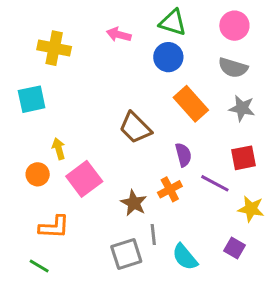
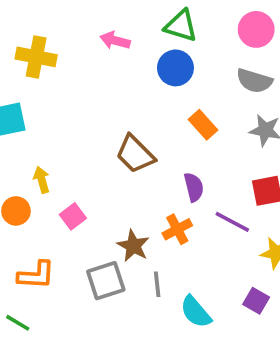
orange rectangle: (191, 104) -> (203, 125), size x0.7
pink square: (84, 179) -> (73, 216), size x0.6
gray square: (126, 254) -> (106, 281), moved

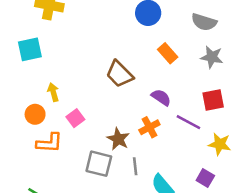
purple semicircle: (194, 187) -> (161, 97), turned -42
orange L-shape: (36, 275) -> (49, 143), moved
gray square: (106, 281) -> (99, 164), turned 32

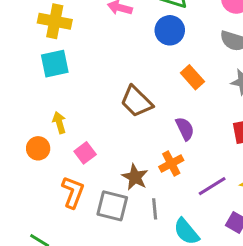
cyan square: (30, 49) -> (55, 64), moved
purple semicircle: (161, 97) -> (185, 129), turned 30
purple line: (188, 122) -> (212, 186), moved, turned -60
orange L-shape: (49, 143) -> (73, 192), moved, turned -72

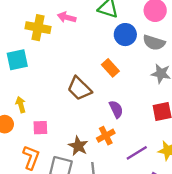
yellow cross: (55, 21) -> (38, 28), moved
blue circle: (170, 30) -> (125, 35), moved
orange rectangle: (192, 77) -> (110, 68), moved
pink square: (85, 153) -> (40, 128), turned 35

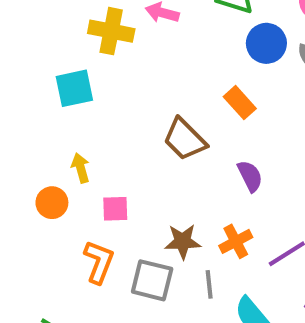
orange cross: (106, 136) -> (236, 241), moved
brown star: (78, 146) -> (183, 241), turned -30

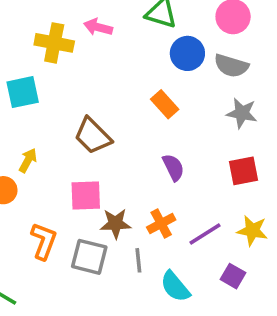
brown trapezoid: (185, 139) -> (93, 136), moved
yellow arrow: (81, 168) -> (28, 160), turned 45
pink square: (115, 209) -> (86, 195), moved, size x1.4

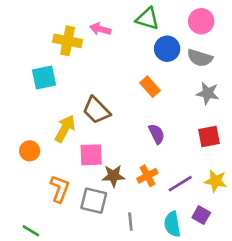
yellow arrow: (28, 160) -> (65, 129), moved, size x1.5
gray line: (138, 260) -> (130, 222), moved
cyan semicircle: (175, 287) -> (172, 224), moved, turned 30

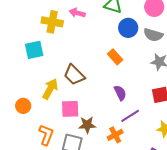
orange cross: (147, 176) -> (115, 135), moved
purple line: (180, 184) -> (130, 116), moved

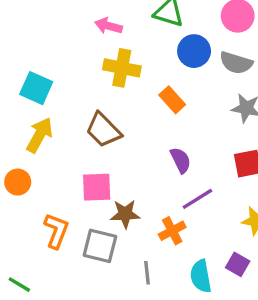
yellow cross: (52, 22) -> (122, 68), moved
cyan square: (34, 50) -> (36, 88), turned 36
yellow arrow: (50, 89) -> (40, 135), moved

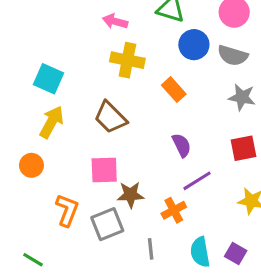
gray square: (100, 246) -> (107, 224), turned -36
purple square: (238, 264) -> (236, 254), moved

